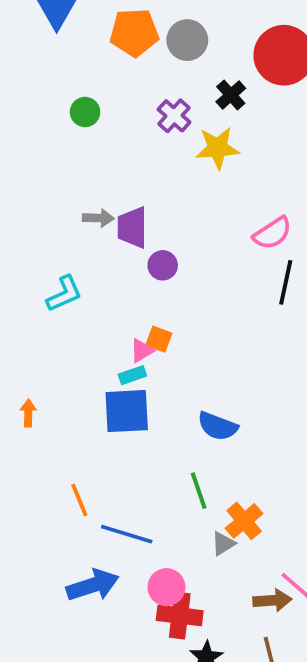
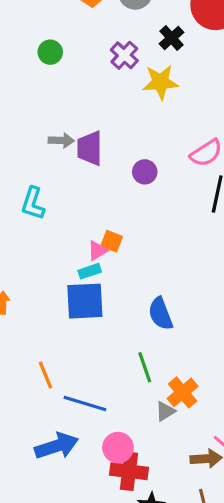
purple circle: (163, 265) -> (145, 172), moved
cyan L-shape: (64, 294) -> (33, 203), turned 132
blue semicircle: (218, 426) -> (161, 314), turned 48

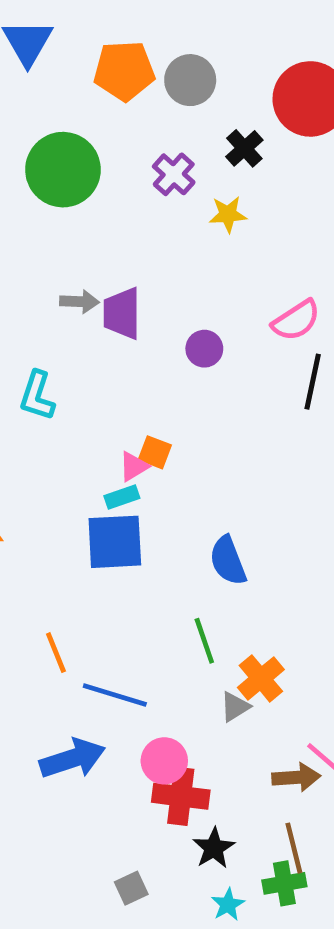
green circle: (50, 52) -> (63, 170), size x2.0
yellow star: (161, 82) -> (228, 214), size x0.7

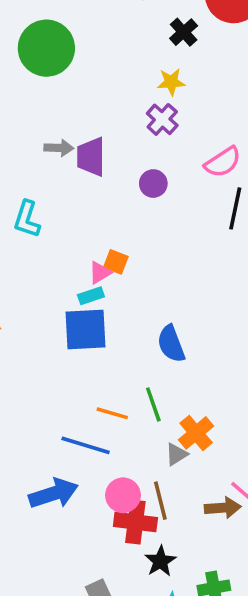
purple cross: (174, 174) -> (162, 119), moved
orange line: (56, 653) -> (112, 413), moved, turned -52
brown line: (294, 848) -> (160, 501), moved

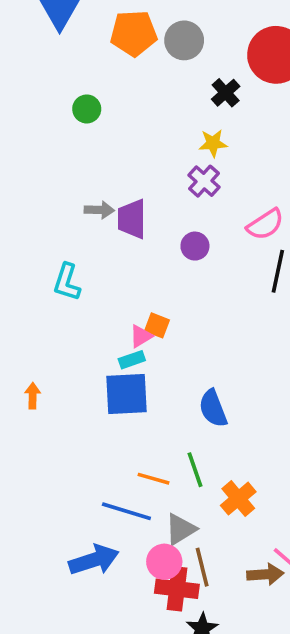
green circle: (46, 48) -> (87, 109), size x0.5
gray triangle: (176, 454) -> (181, 529), moved, size x1.4

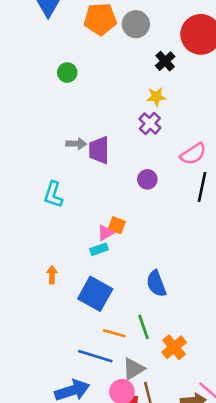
purple circle: (195, 246) -> (147, 179), moved
blue square: (126, 394) -> (95, 294), moved, turned 32
orange arrow: (33, 396) -> (52, 275), moved

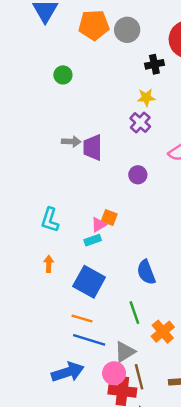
black cross: (165, 61) -> (154, 64), turned 30
cyan L-shape: (53, 195) -> (50, 220), moved
orange line: (114, 333) -> (82, 319), moved

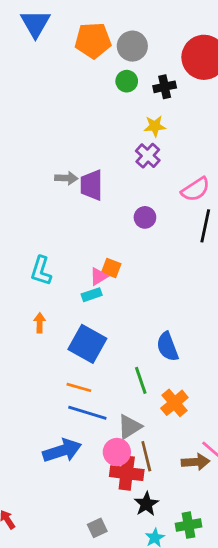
green circle: (63, 75) -> (127, 81), moved
blue semicircle: (146, 272) -> (167, 347), moved

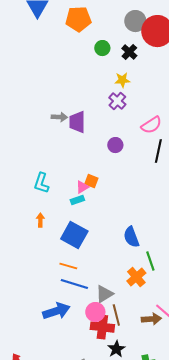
gray circle: (132, 46) -> (135, 21), moved
black cross: (165, 87) -> (129, 52), turned -35
green line: (141, 380) -> (150, 261), moved

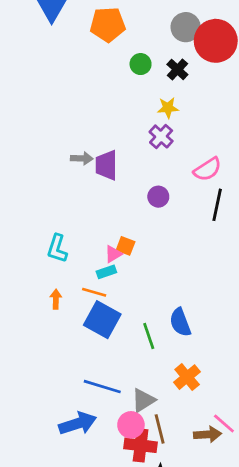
green line: (150, 261) -> (149, 336), moved
orange line: (68, 266) -> (94, 292), moved

